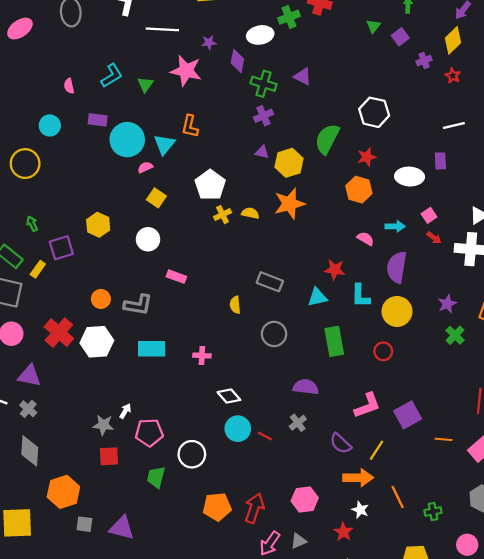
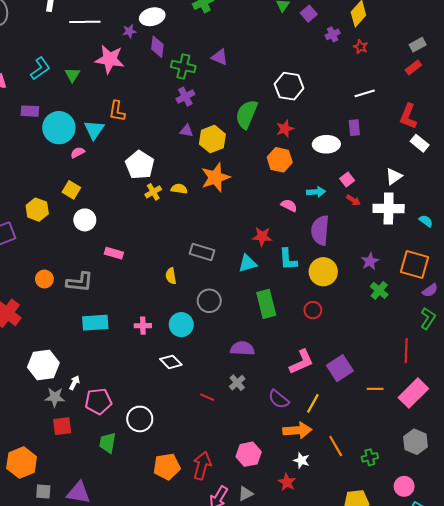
white ellipse: (260, 35) -> (152, 17), moved
yellow square: (156, 198) -> (71, 190), moved
white hexagon: (97, 342) -> (43, 365), moved
cyan circle: (238, 429) -> (181, 325), moved

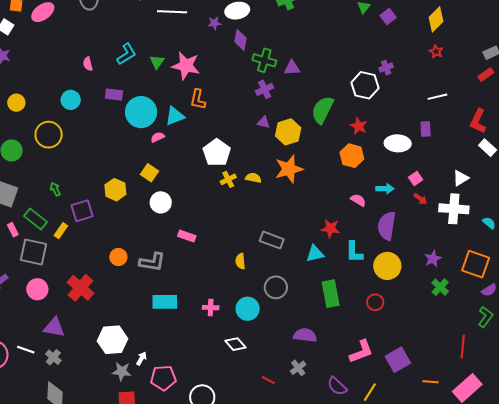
purple cross: (333, 34) -> (386, 68), moved
purple triangle: (220, 57) -> (292, 68), moved, turned -30
pink star: (110, 59) -> (186, 66), moved
red star: (285, 129) -> (359, 126), turned -30
cyan triangle: (94, 130) -> (175, 116), turned 30

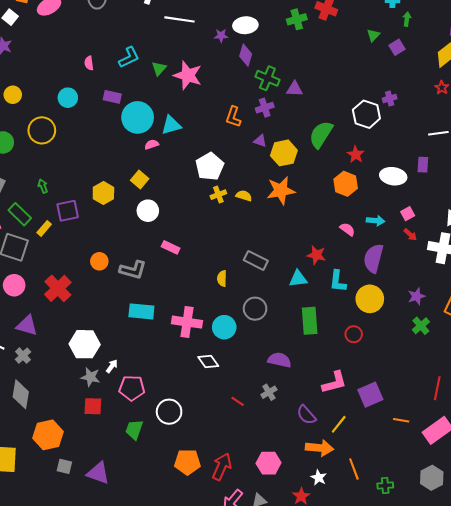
orange L-shape: (198, 99) -> (233, 117), moved
pink cross: (211, 308) -> (187, 322), size x1.8

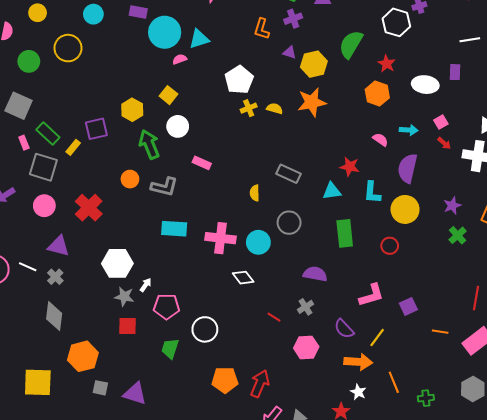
green arrow: (43, 186) -> (149, 144), moved, size x2.0
purple square: (370, 395) -> (408, 306), size x0.7
pink hexagon: (269, 463) -> (306, 347), moved

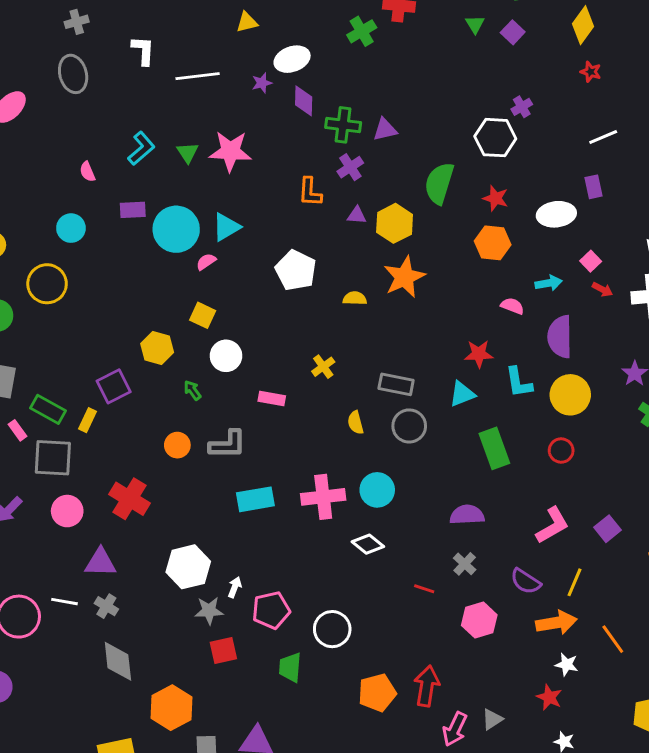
yellow cross: (249, 108) -> (323, 367), moved
green arrow: (149, 144) -> (193, 390), size x0.5
gray circle: (289, 223) -> (409, 426), moved

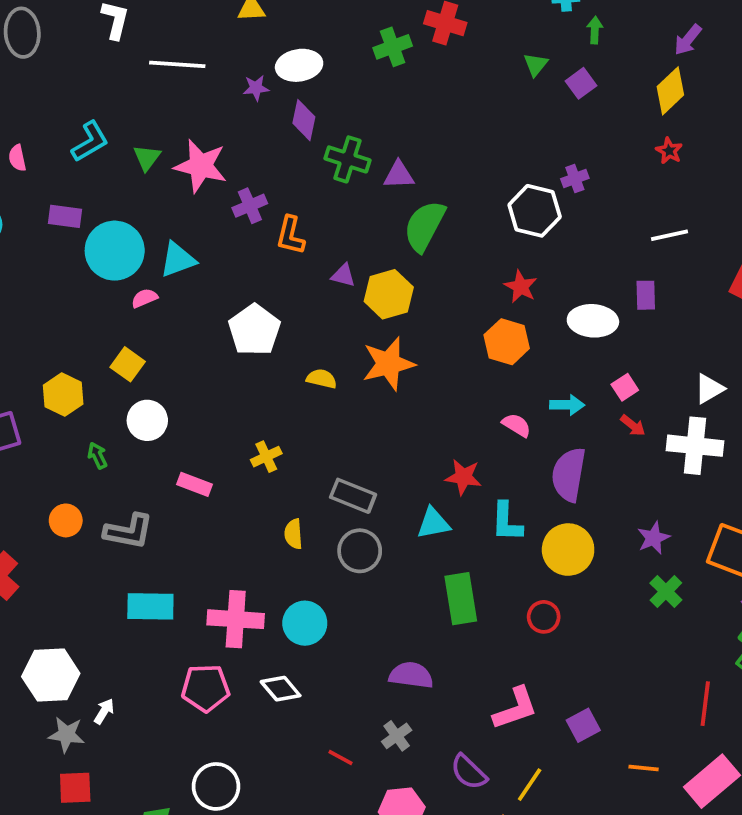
purple cross: (350, 167) -> (250, 206), moved
green semicircle: (439, 183) -> (424, 226), moved
pink pentagon: (271, 610) -> (206, 688), moved

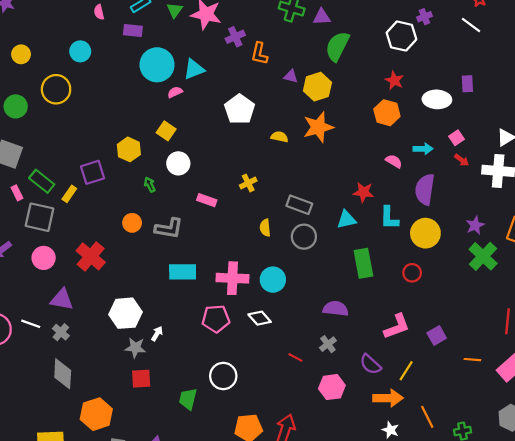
purple rectangle: (65, 216) -> (133, 31), moved
white line: (670, 235) -> (471, 25), moved, turned 50
green cross: (666, 592) -> (483, 256), size x1.5

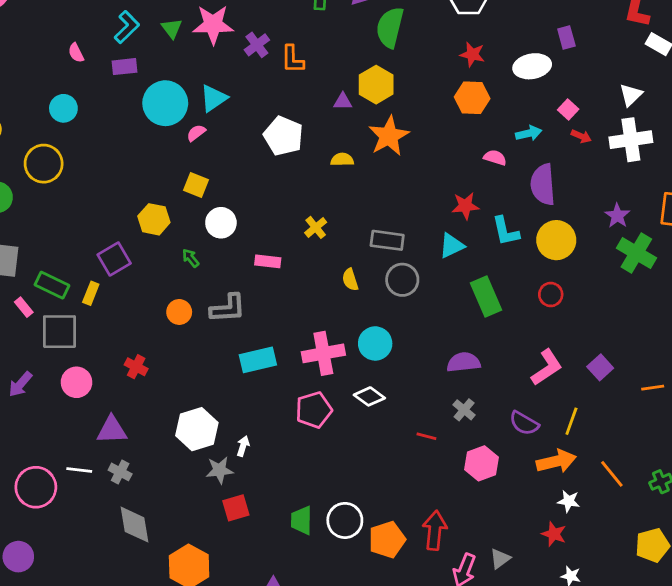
purple triangle: (291, 76) -> (343, 102), moved
red cross: (91, 256) -> (136, 367), size x0.6
white circle: (223, 376) -> (345, 520), moved

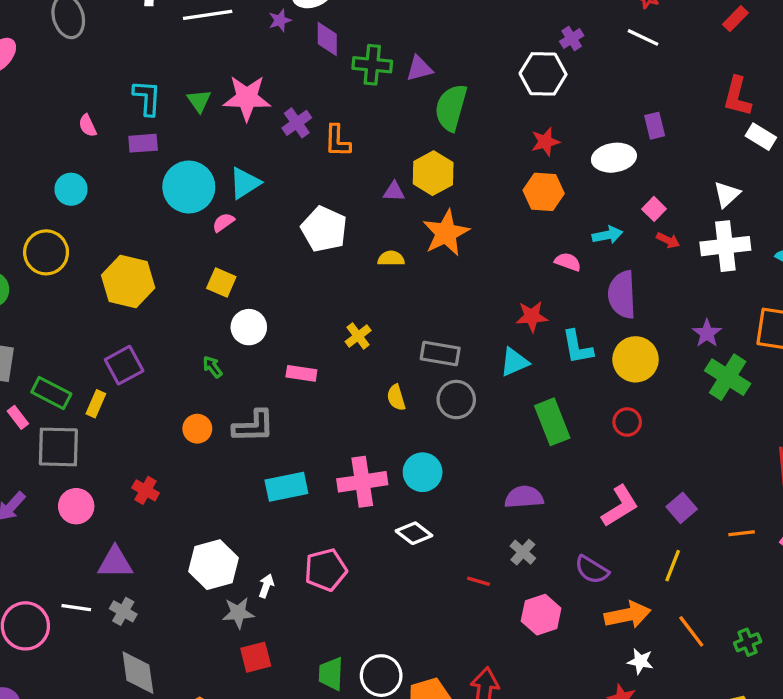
cyan L-shape: (127, 27) -> (147, 98), turned -44
red star: (472, 54) -> (545, 142), turned -30
yellow hexagon: (154, 219) -> (128, 281), moved, size x1.4
pink pentagon: (314, 410) -> (326, 570), moved
yellow line: (571, 421) -> (673, 566), moved

